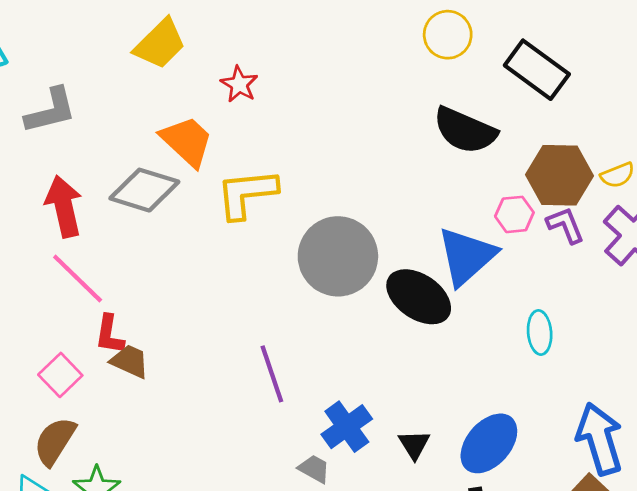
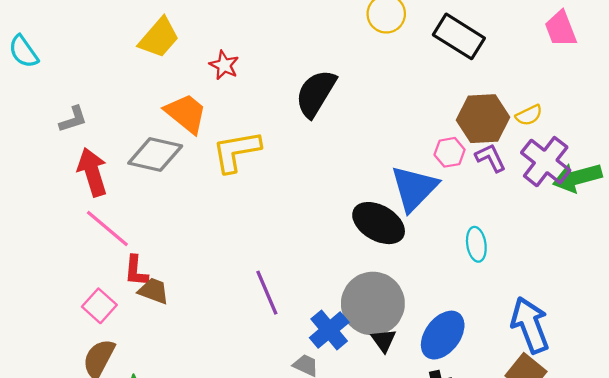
gray L-shape: (51, 111) -> (73, 119), moved, size x0.7
black semicircle: (465, 130) -> (316, 93), moved, turned 102
gray circle: (338, 256) -> (373, 304), moved

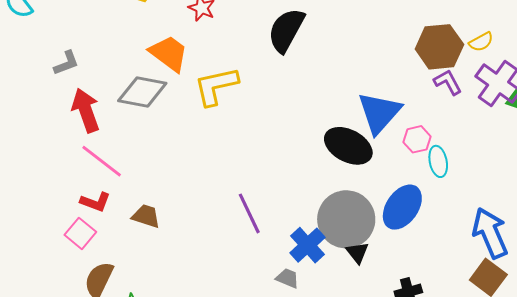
pink hexagon: (450, 152) -> (417, 139), moved
red L-shape: (136, 271) -> (95, 202), moved, turned -72
pink square: (99, 306) -> (80, 233), moved
blue ellipse: (443, 335) -> (402, 207), moved

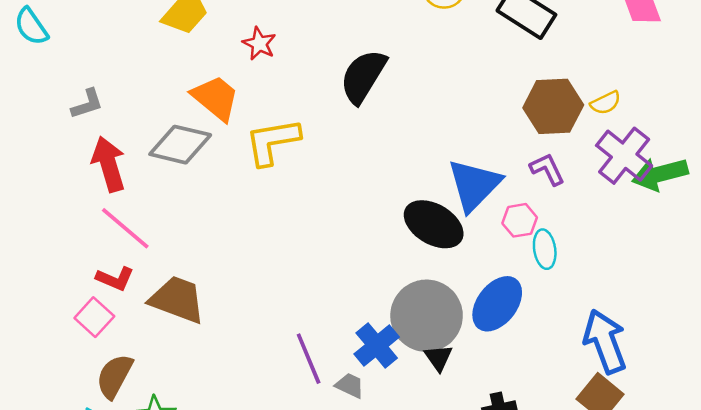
purple L-shape: (448, 82) -> (547, 169), moved
purple line: (249, 213) -> (309, 359), moved
brown trapezoid: (146, 216) -> (177, 300), size x1.6

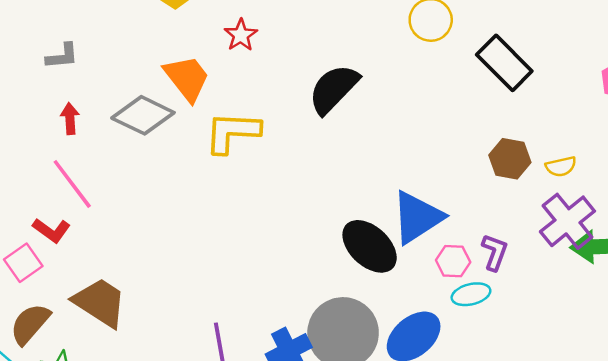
brown hexagon: (553, 106) -> (510, 159), size x0.7
red arrow: (109, 164) -> (70, 119), size x0.6
purple L-shape: (547, 169) -> (495, 252), moved, turned 33
cyan ellipse: (545, 249) -> (471, 294), turned 72
brown trapezoid: (177, 300) -> (100, 302), moved

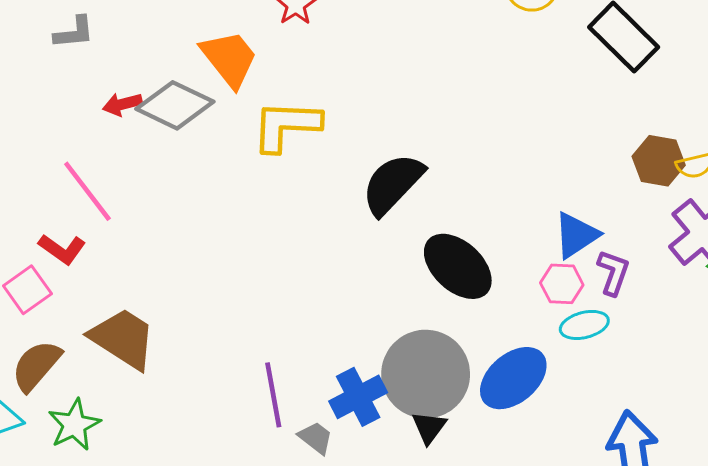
black semicircle: (334, 89) -> (393, 184), moved
red arrow: (70, 119) -> (122, 104), moved, turned -100
brown hexagon: (510, 159) -> (659, 161), moved
blue triangle: (417, 217) -> (576, 235), moved, size x0.7

